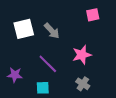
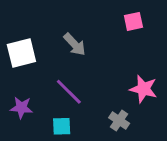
white square: (24, 29) -> (21, 53), moved
pink star: (82, 55) -> (144, 89), moved, turned 30

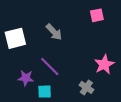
pink star: (144, 89) -> (104, 64), turned 30
purple star: (21, 108) -> (26, 78), moved

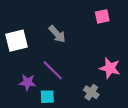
pink star: (104, 64) -> (110, 68), turned -30

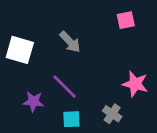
white square: (16, 41) -> (20, 50), turned 30
cyan square: (47, 97) -> (71, 119), moved

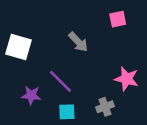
gray arrow: (70, 42) -> (78, 42), moved
gray cross: (112, 114) -> (105, 107), turned 36

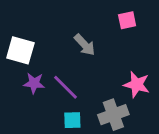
purple star: (31, 95) -> (34, 83), moved
gray cross: (105, 107) -> (113, 115), size x1.5

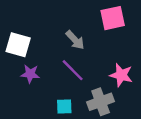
pink square: (127, 20) -> (113, 18), size x1.5
purple line: (66, 87) -> (73, 70), moved

